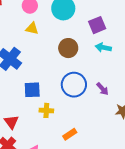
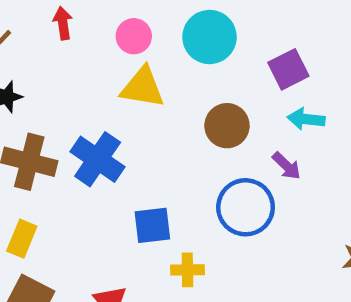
yellow triangle: (32, 29) -> (143, 87), size x1.5
purple arrow: (102, 89) -> (287, 166), moved

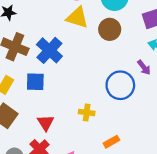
brown circle: (227, 126) -> (110, 29), moved
blue square: (152, 225) -> (35, 82), moved

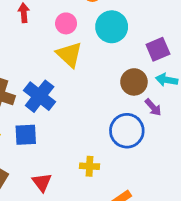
yellow triangle: (77, 18) -> (69, 55), turned 30
brown circle: (110, 29) -> (134, 82), moved

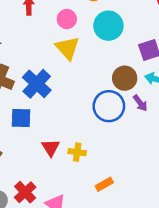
blue circle: (127, 131) -> (109, 106), moved
red triangle: (42, 182) -> (51, 148), moved

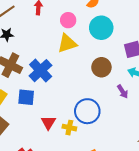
yellow triangle: (67, 48) -> (67, 43), turned 50
brown circle: (125, 78) -> (101, 67), moved
blue circle: (109, 106) -> (87, 111), moved

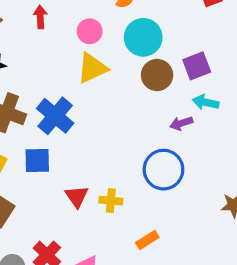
brown circle: (101, 67) -> (157, 75), moved
purple arrow: (123, 91) -> (181, 123), moved, turned 112
blue circle: (87, 111) -> (163, 170), moved

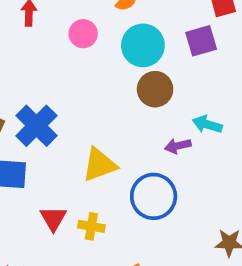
purple square: (197, 66) -> (201, 41), moved
yellow triangle: (92, 68) -> (99, 165), moved

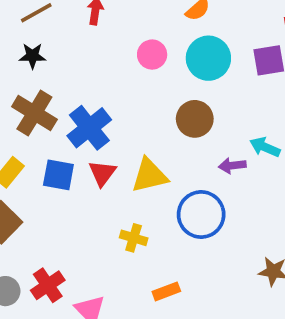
pink circle: (83, 34) -> (152, 55), moved
brown circle: (155, 89) -> (195, 119), moved
red triangle: (53, 219) -> (102, 173), moved

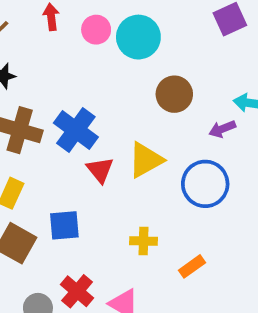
pink circle: (152, 55) -> (96, 30), moved
cyan circle: (208, 58) -> (138, 37), moved
blue square: (58, 175) -> (64, 225), moved
yellow cross: (134, 238) -> (143, 241), moved

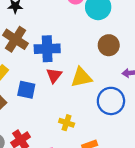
blue cross: (76, 130) -> (47, 49), turned 35
blue square: (64, 225) -> (26, 90), moved

